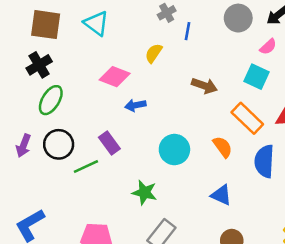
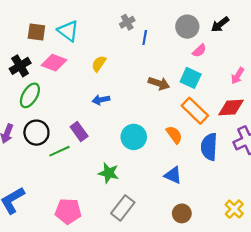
brown square: (46, 25) -> (36, 32), moved, size x0.7
pink semicircle: (268, 47) -> (199, 51), moved
yellow semicircle: (154, 53) -> (99, 64), moved
pink diamond: (115, 77) -> (54, 63), moved
cyan square: (256, 77) -> (191, 78), moved

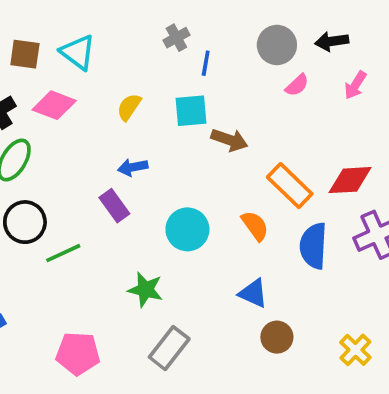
black arrow: (220, 24) -> (332, 41), turned 30
pink arrow: (238, 76) -> (355, 85), moved
cyan square: (191, 78) -> (191, 111), moved, turned -30
purple rectangle: (79, 131) -> (114, 206), moved
brown circle: (182, 213) -> (277, 337), moved

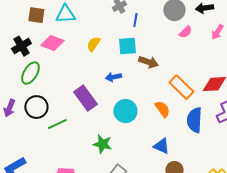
cyan triangle: (78, 52) -> (65, 14), turned -40
blue arrow: (133, 167) -> (113, 77), moved
purple rectangle: (114, 206) -> (85, 98), size x1.4

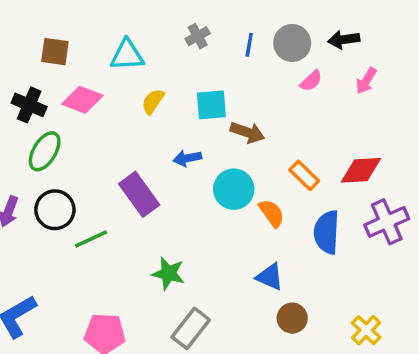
cyan triangle: (65, 14) -> (127, 55), moved
blue line: (135, 20) -> (249, 45), moved
black cross: (21, 46) -> (29, 105), turned -36
orange rectangle: (181, 87) -> (304, 175), size x0.7
cyan circle: (125, 111) -> (234, 189), moved

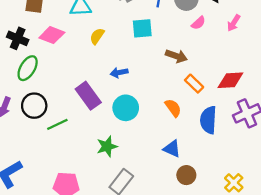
cyan square: (211, 105) -> (142, 28), moved
brown arrow: (247, 132) -> (176, 56), moved
cyan circle: (234, 189) -> (126, 108), moved
green star: (168, 273) -> (107, 146), turned -30

